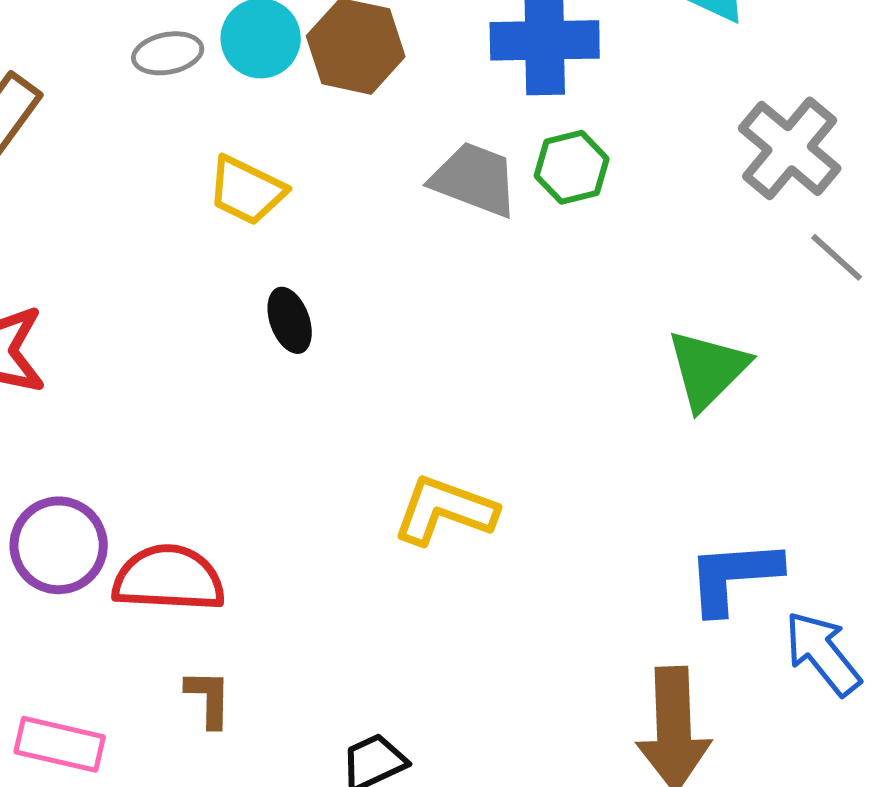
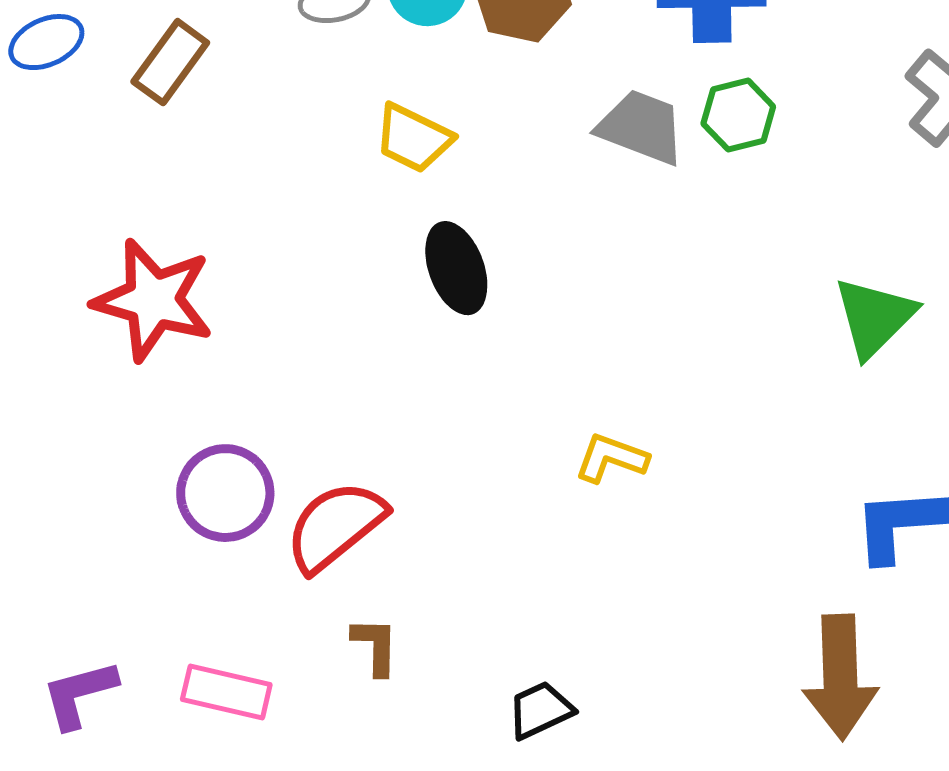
black ellipse: (290, 320) -> (456, 268), size x1.4
yellow L-shape: (445, 510) -> (611, 458), size x0.7
red semicircle: (169, 578) -> (335, 526), turned -42

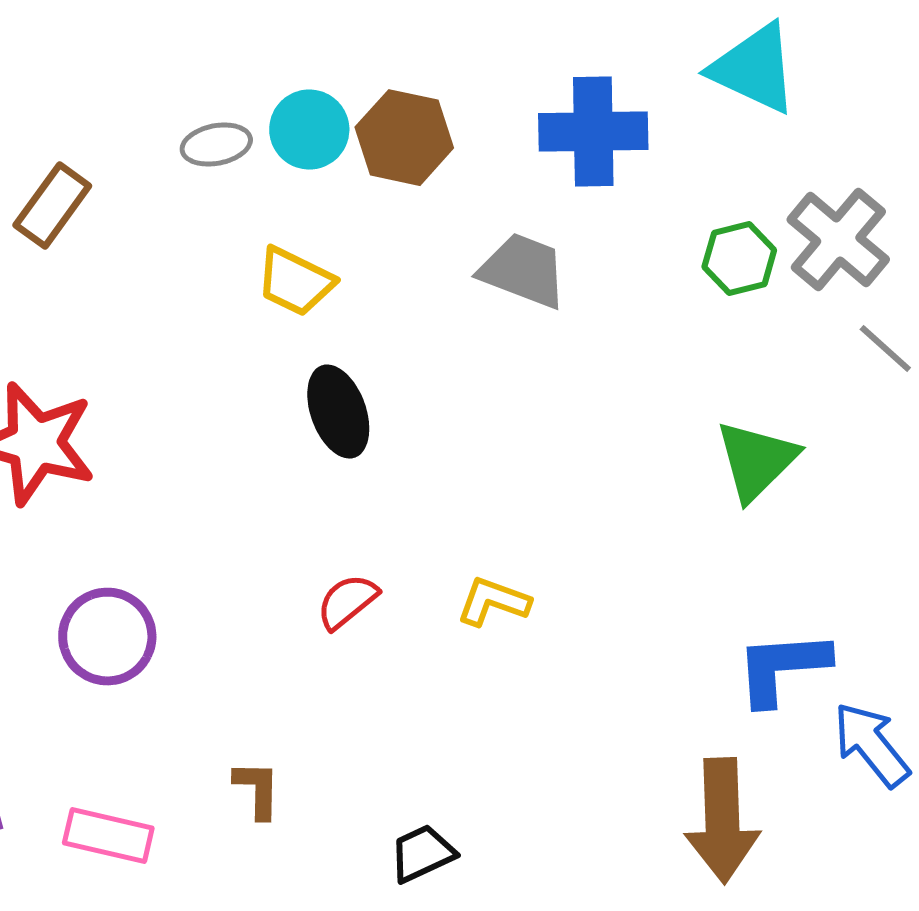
green hexagon: (738, 115) -> (739, 259), moved
red semicircle: (335, 526) -> (347, 602), moved, size x0.6

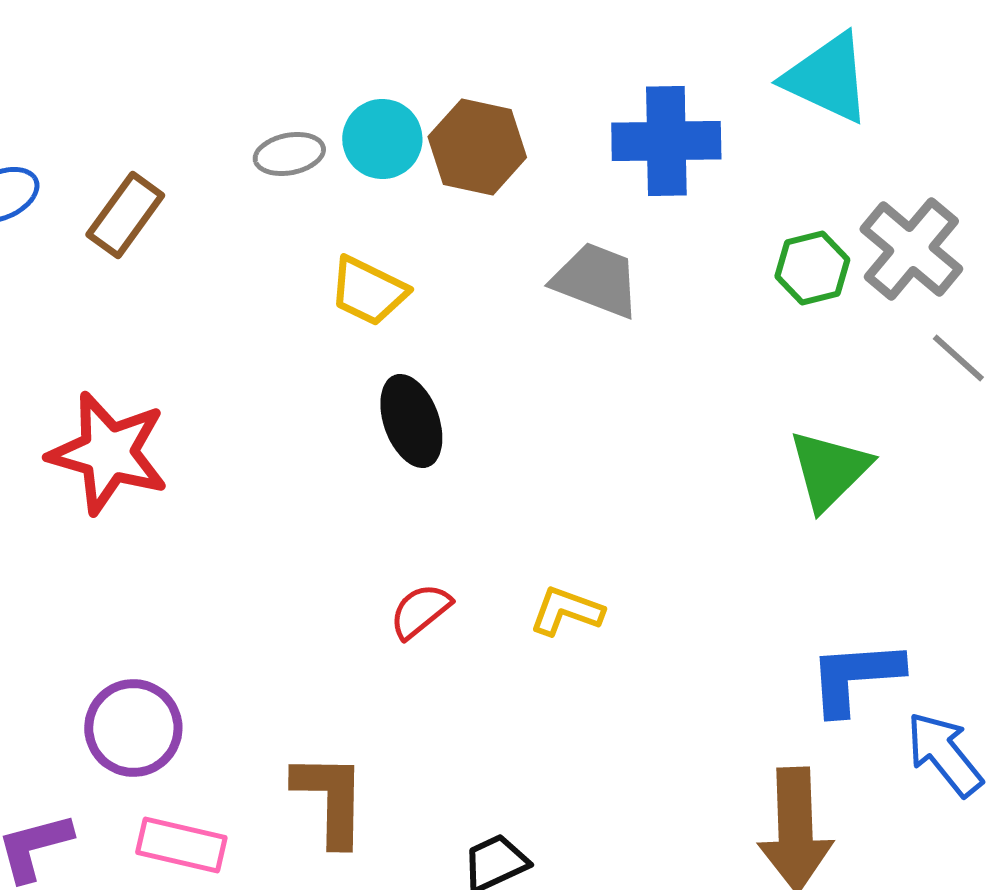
purple circle: (107, 637) -> (133, 728), moved
brown L-shape: (257, 790) -> (330, 799), size x1.6

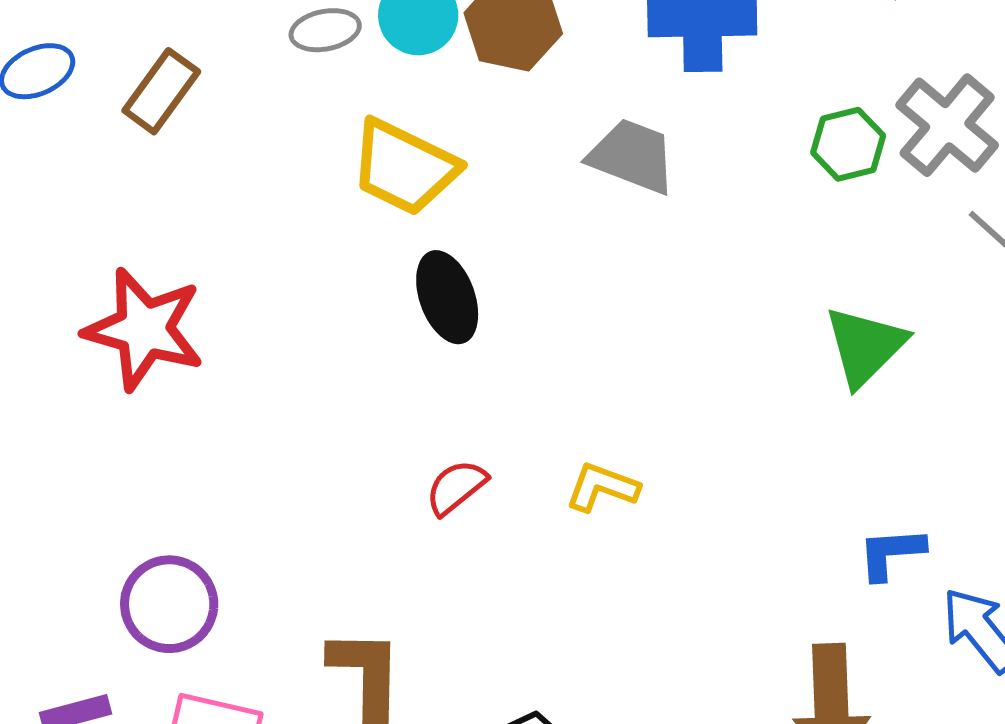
yellow trapezoid: (368, 291) -> (404, 167), size x1.4
blue L-shape: (855, 677) -> (891, 553), size x0.7

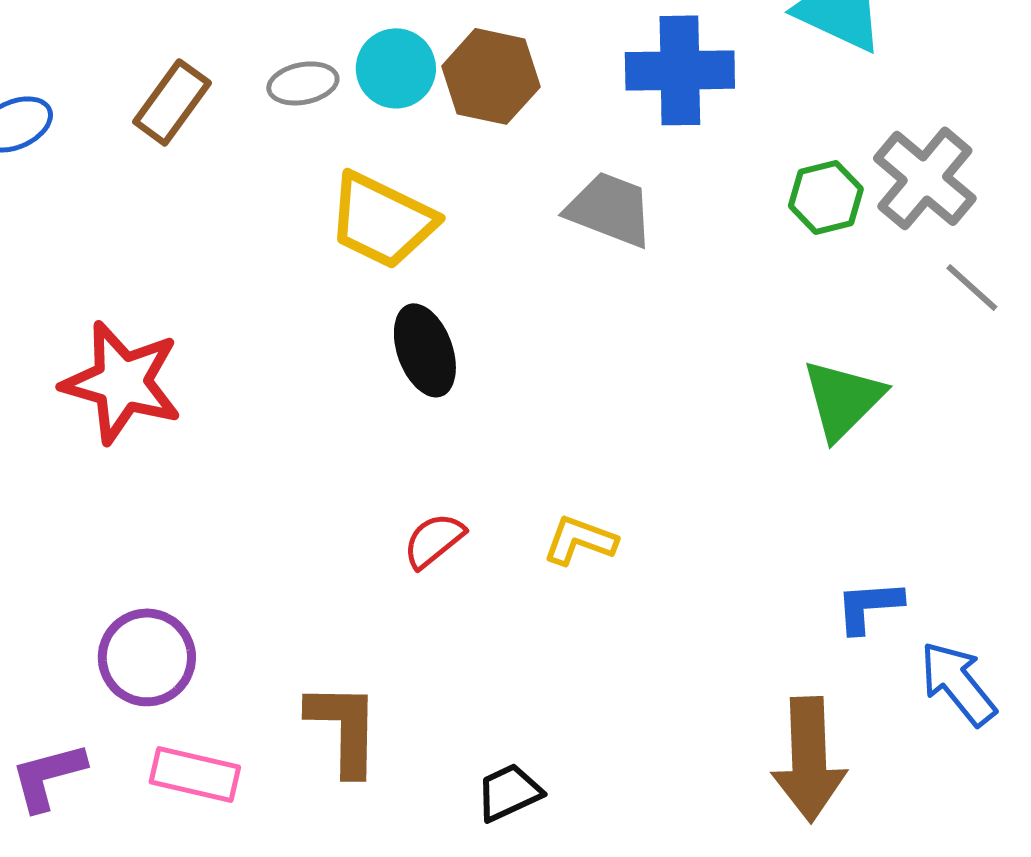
brown rectangle: (161, 91) -> (172, 102), moved

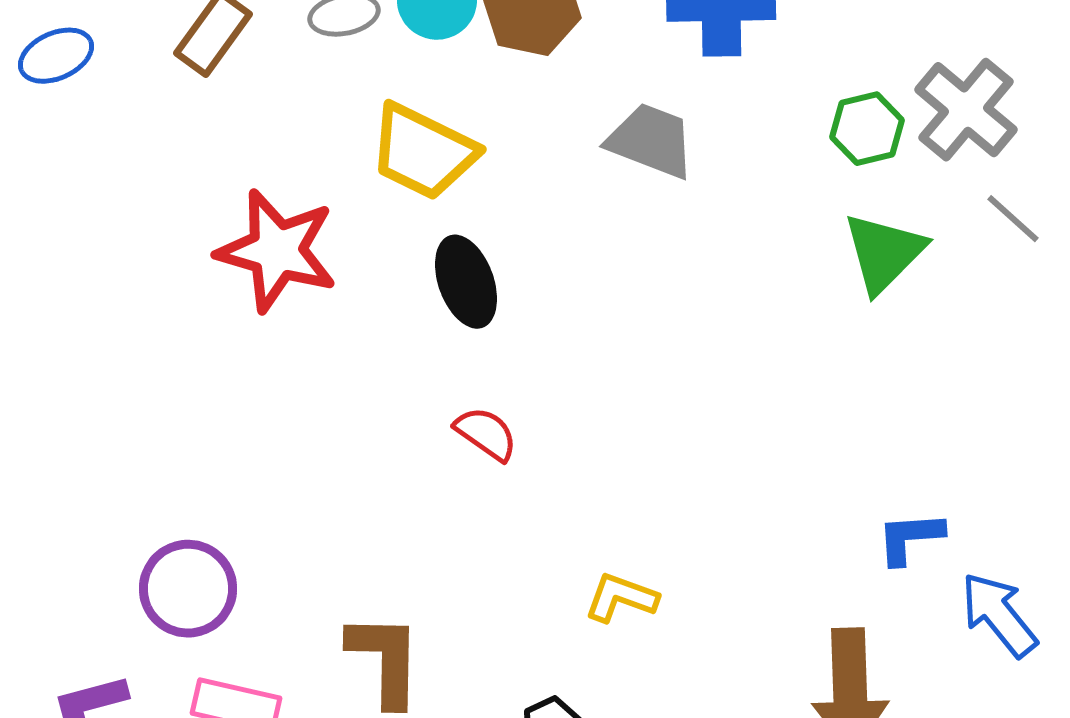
red star: (122, 382) -> (277, 251), moved
green triangle: (843, 399) -> (884, 253), moved
red semicircle: (434, 540) -> (486, 434), moved, turned 74
yellow L-shape: (580, 540) -> (621, 598), moved

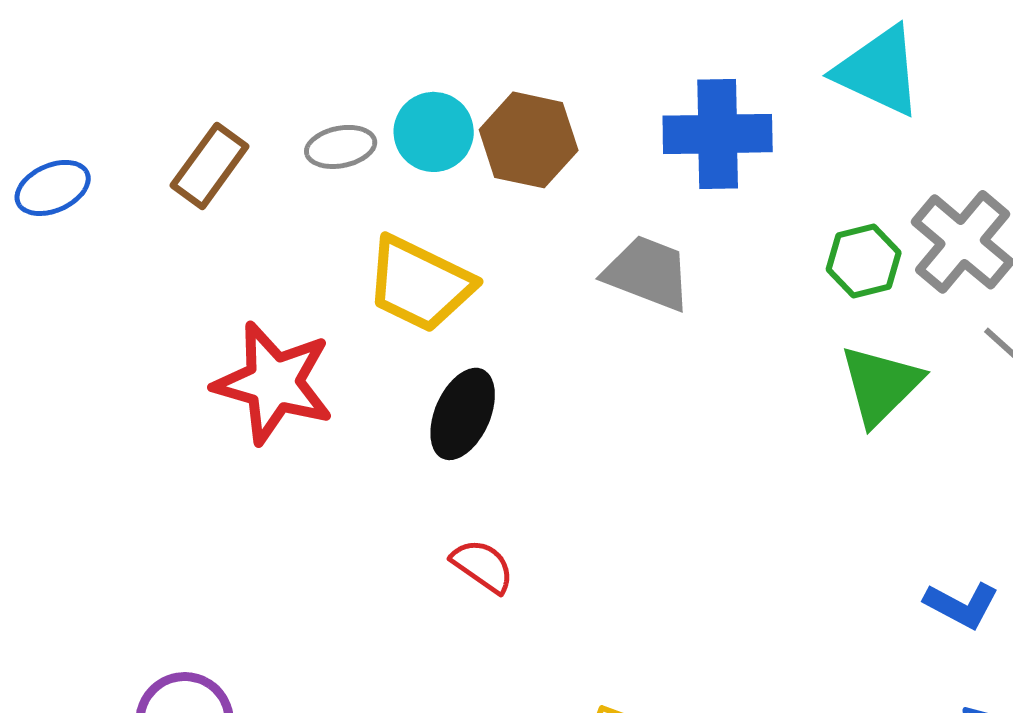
black ellipse: (466, 282) -> (463, 414), turned 44
blue L-shape: (910, 538) -> (962, 605), moved, turned -148

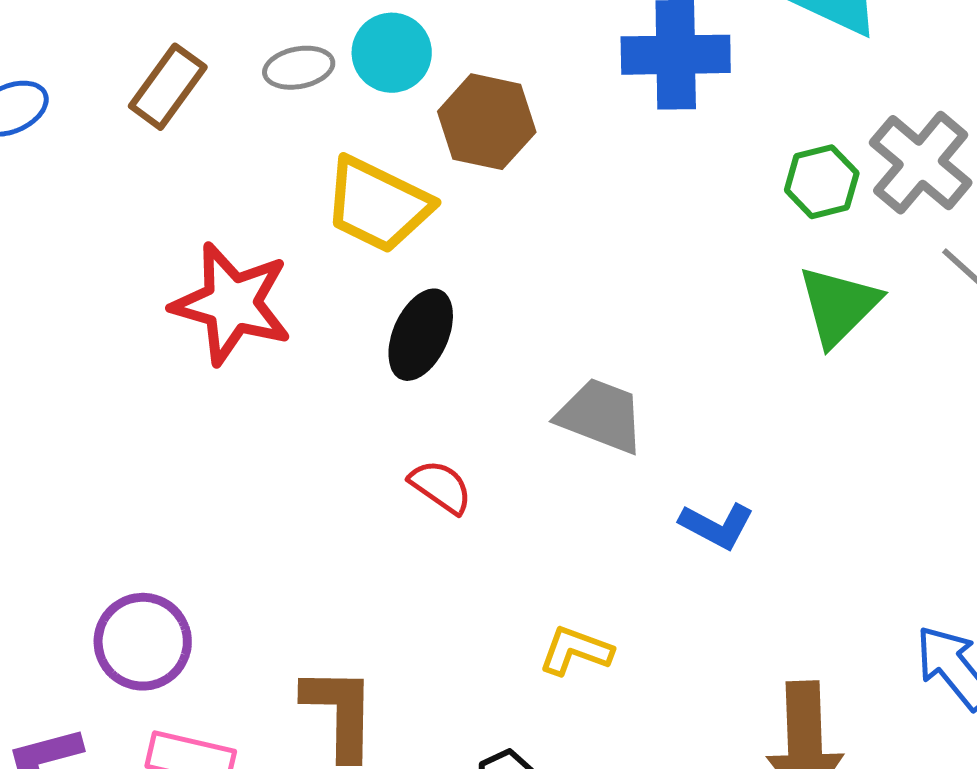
brown hexagon: (529, 140) -> (487, 122), moved
gray trapezoid: (648, 273) -> (601, 416), moved
blue L-shape: (962, 605) -> (717, 526), moved

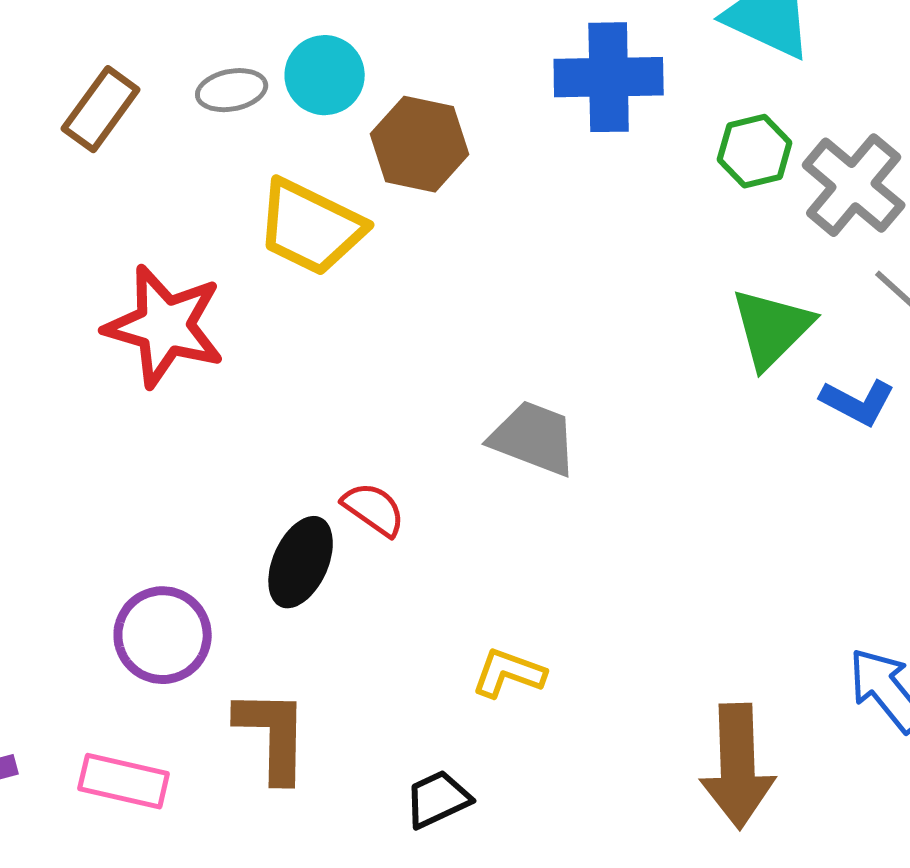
green hexagon: (822, 182) -> (755, 151), moved
black ellipse: (421, 335) -> (301, 562), moved
blue L-shape: (717, 526) -> (858, 402), moved
purple circle: (143, 642) -> (163, 635), moved

